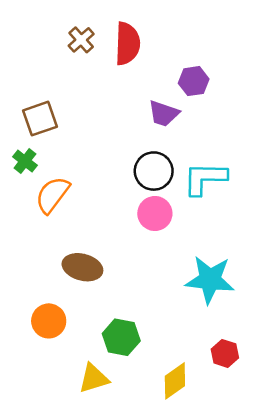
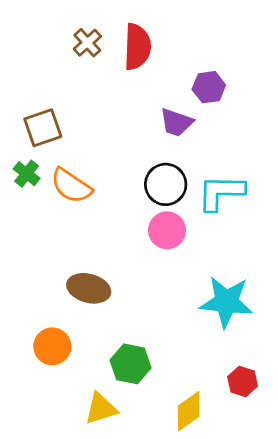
orange semicircle: (52, 195) -> (71, 186), moved, turned -93

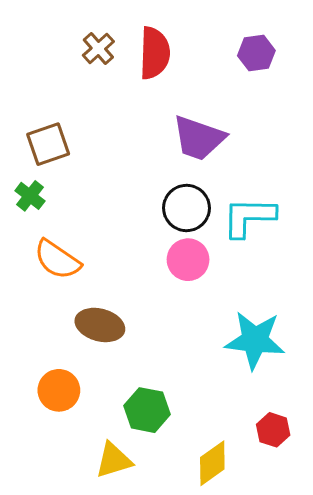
purple hexagon: (209, 87) -> (256, 53), moved
purple trapezoid: (176, 122) -> (199, 138), size x1.4
orange semicircle: (71, 186) -> (57, 260), moved

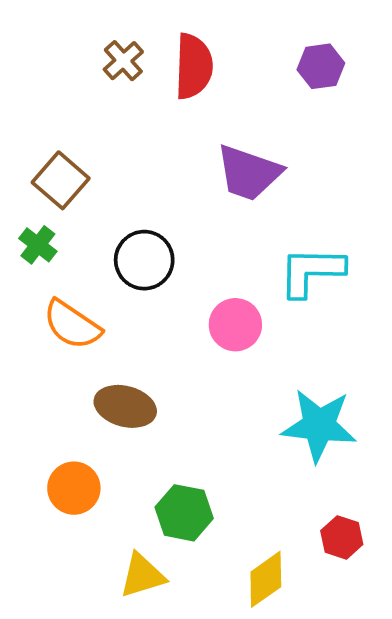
brown square: (48, 144) -> (61, 180), turned -30
black circle: (186, 208) -> (144, 260), moved

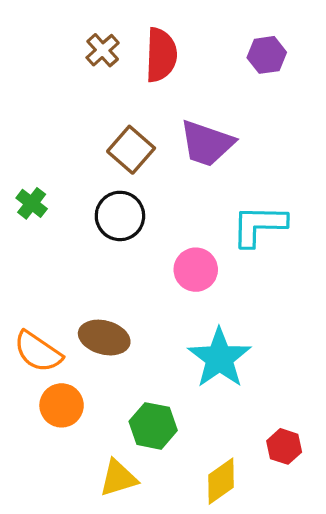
brown square: (61, 180) -> (131, 150), moved
orange semicircle: (72, 325) -> (38, 352), moved
cyan star: (319, 425) -> (219, 358), moved, turned 30

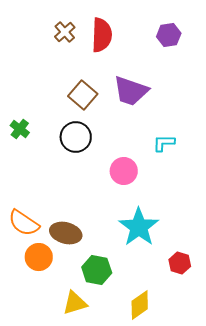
cyan L-shape: (259, 225) -> (164, 143), size x0.6
brown ellipse: (104, 338) -> (66, 233), moved
red hexagon: (284, 446) -> (180, 263), moved

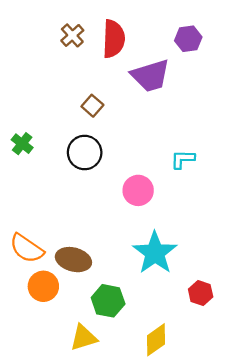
purple trapezoid: (131, 91) -> (150, 76), moved, turned -36
brown square: (83, 95) -> (92, 106), size x0.7

